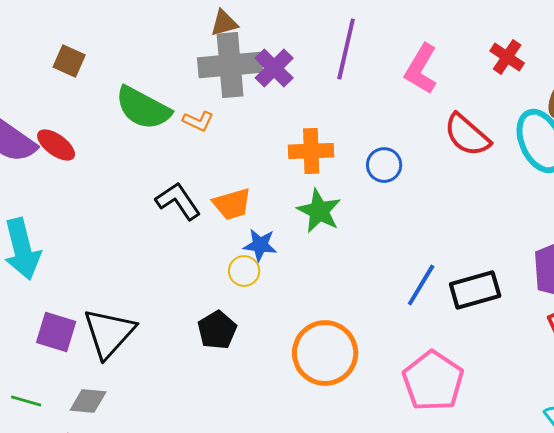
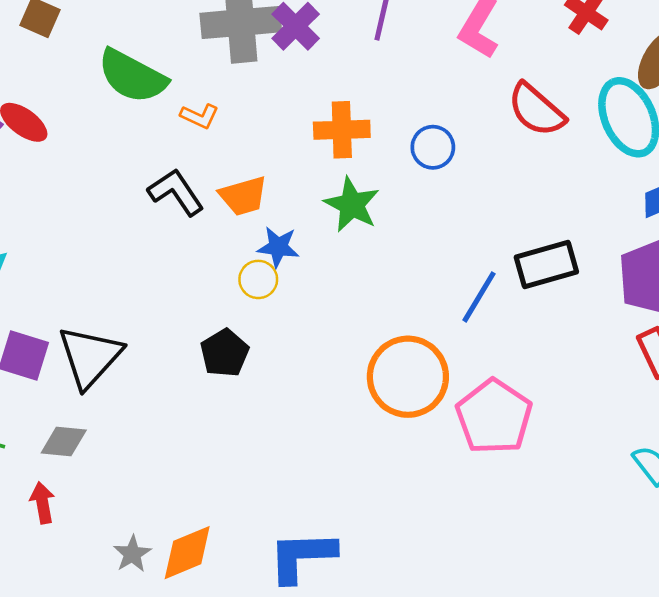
orange L-shape: (198, 121) -> (200, 116), moved
black rectangle: (475, 290) -> (546, 264), moved
orange circle: (325, 353) -> (408, 377), moved

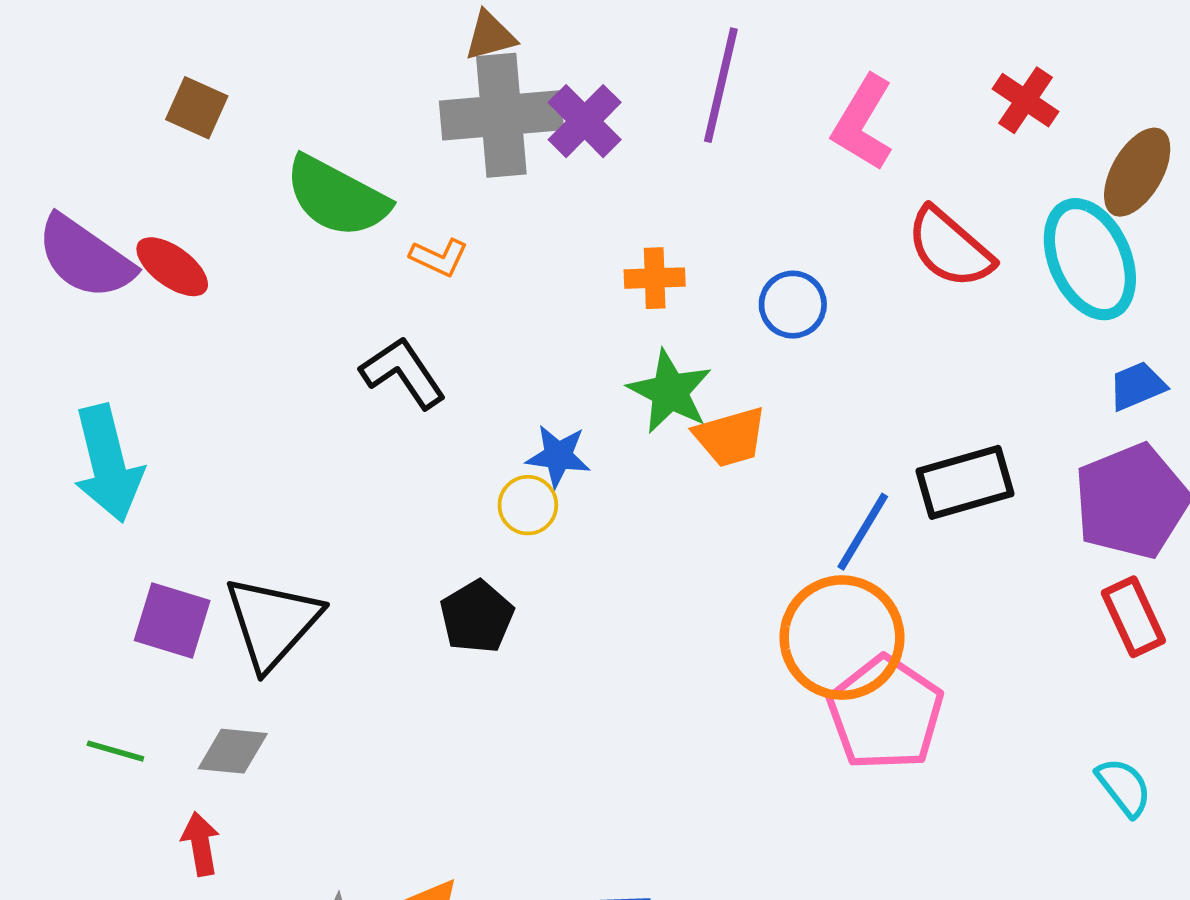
orange cross: (342, 130) -> (655, 278), size x0.7
orange trapezoid: (243, 196) -> (730, 437), moved
orange circle: (408, 377) -> (842, 638), moved

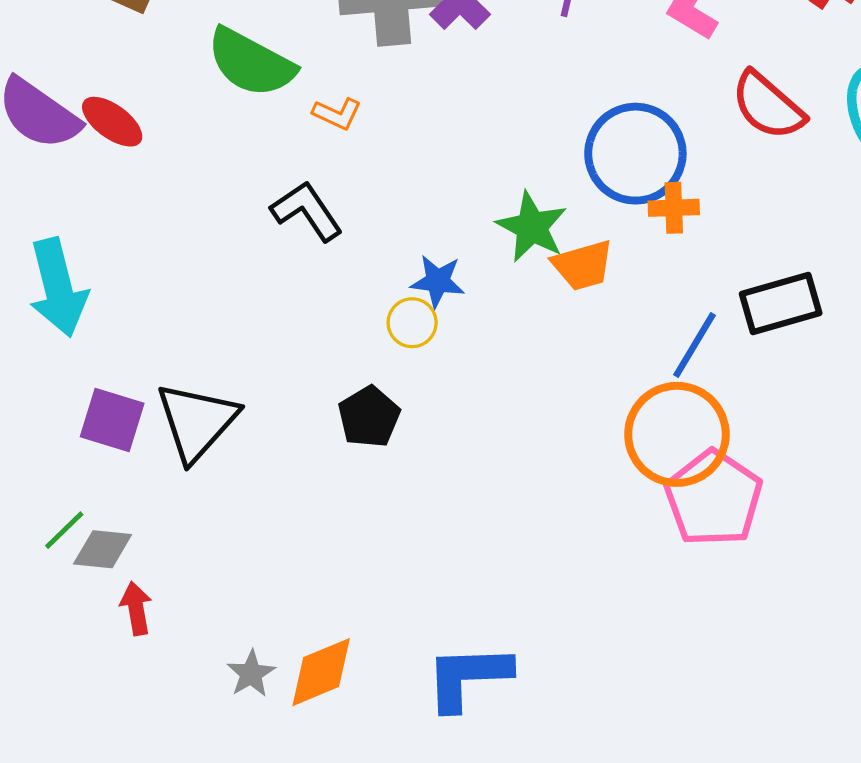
orange cross: (655, 278) -> (674, 208), moved
blue circle: (793, 305) -> (635, 154), size x1.8
green line: (115, 751) -> (64, 530), turned -60
gray diamond: (233, 751) -> (103, 549), moved

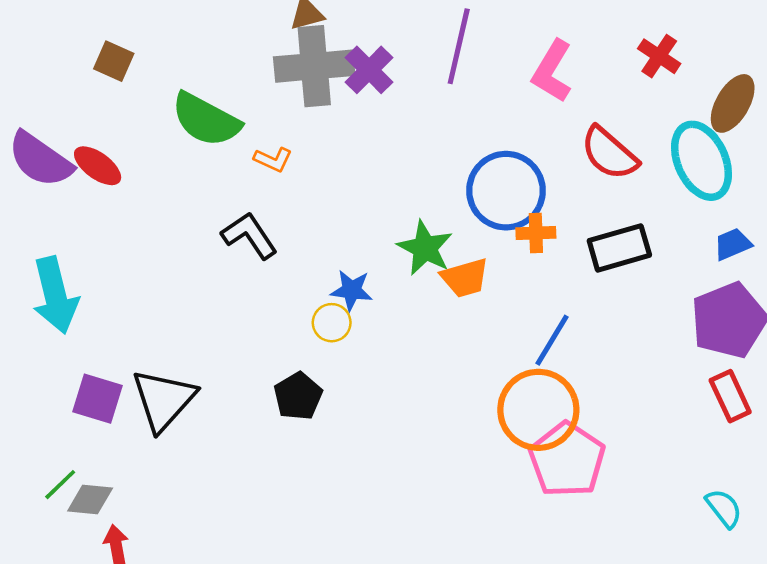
black rectangle: (781, 304) -> (619, 248), moved

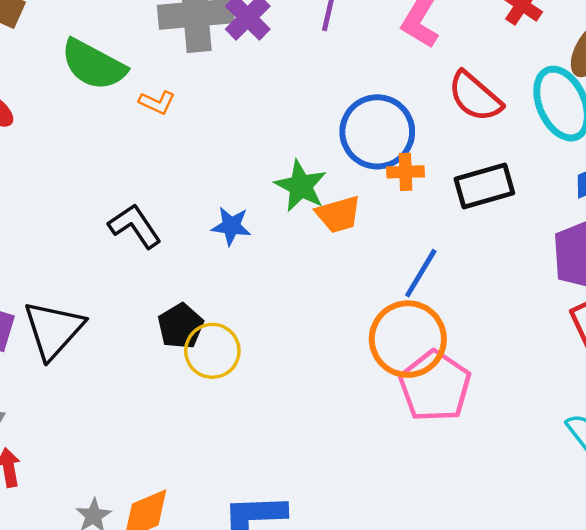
black L-shape: (249, 235) -> (135, 226), moved
yellow circle: (332, 323) -> (212, 351), moved, size x1.5

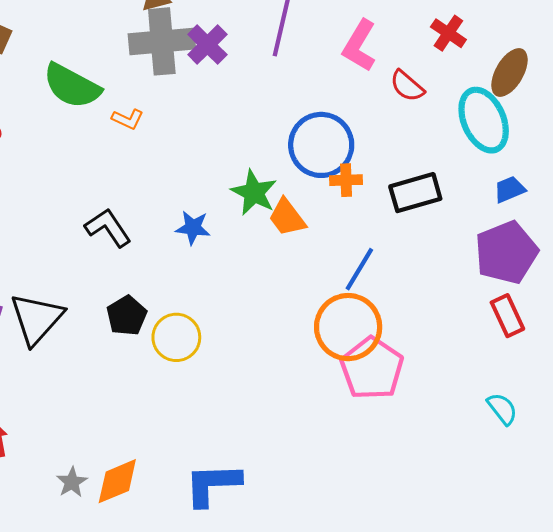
red semicircle: (475, 97) -> (407, 86), moved, size x0.7
orange trapezoid: (338, 214) -> (287, 217), turned 69
black pentagon: (181, 326) -> (127, 316), moved

